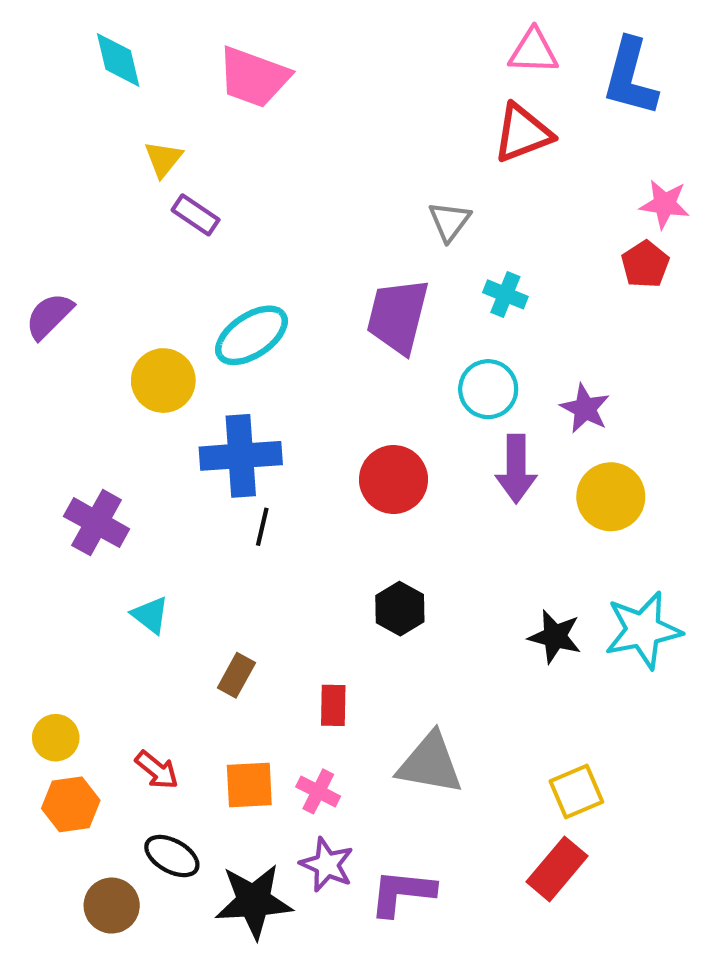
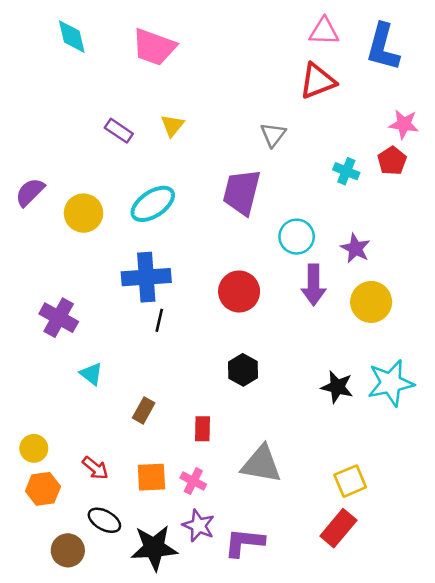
yellow triangle: (163, 159) -> (172, 125), moved
cyan cross: (505, 294) -> (346, 171), moved
yellow circle: (163, 381) -> (84, 213), moved

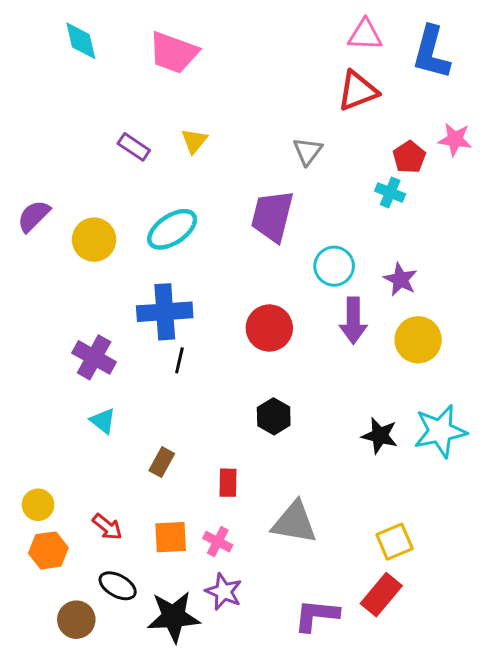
red pentagon: (392, 161) -> (409, 157), moved
purple cross: (59, 318) -> (94, 357), moved
purple L-shape: (244, 543) -> (316, 615), moved

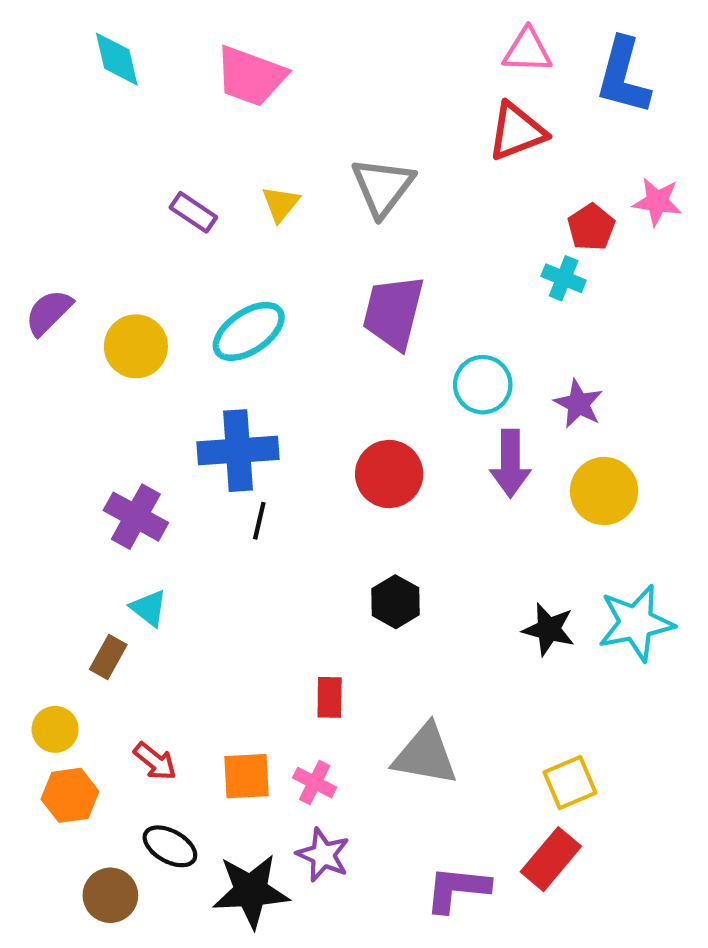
gray triangle: (308, 151) -> (383, 187), moved, size x1.5
brown rectangle: (162, 462) -> (108, 657), moved

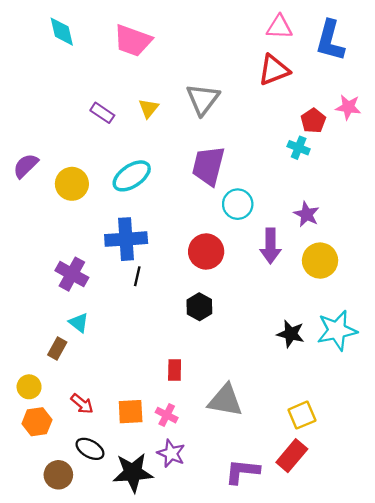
cyan circle: (483, 385) -> (238, 204), moved
black hexagon: (395, 602) -> (199, 307), moved

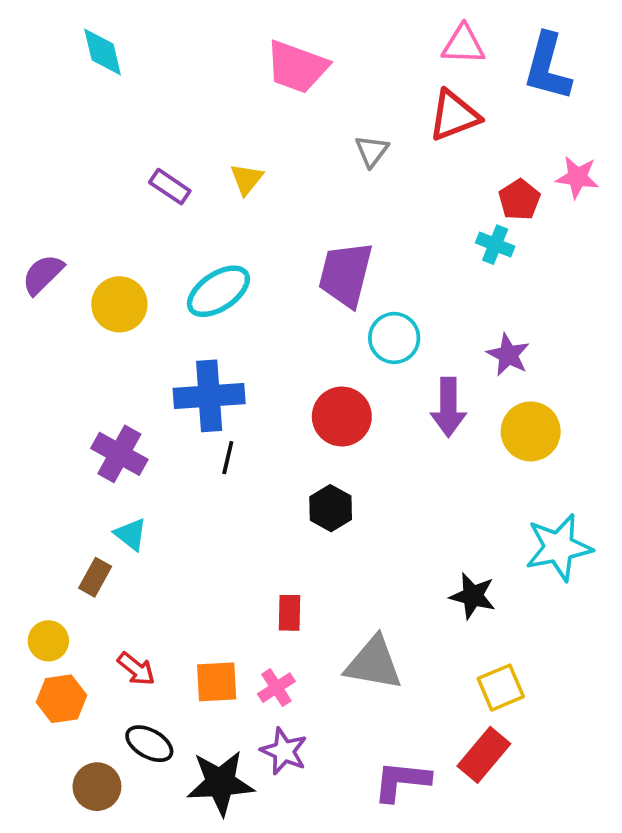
pink trapezoid: (133, 41) -> (297, 67), moved
gray triangle: (203, 99) -> (372, 151), moved, size x0.6
black star: (291, 334) -> (473, 596), moved
pink cross: (167, 415) -> (276, 688), turned 30

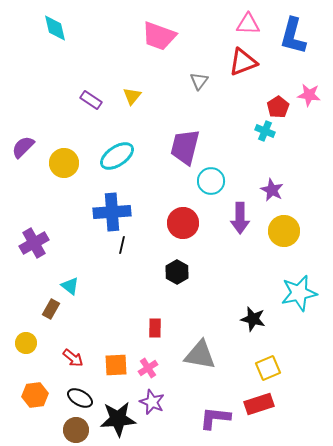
purple cross: (119, 454) -> (34, 243), moved, turned 32
orange hexagon: (61, 699) -> (35, 395), moved
red rectangle: (484, 755) -> (259, 404), turned 32
brown circle: (97, 787) -> (76, 430), moved

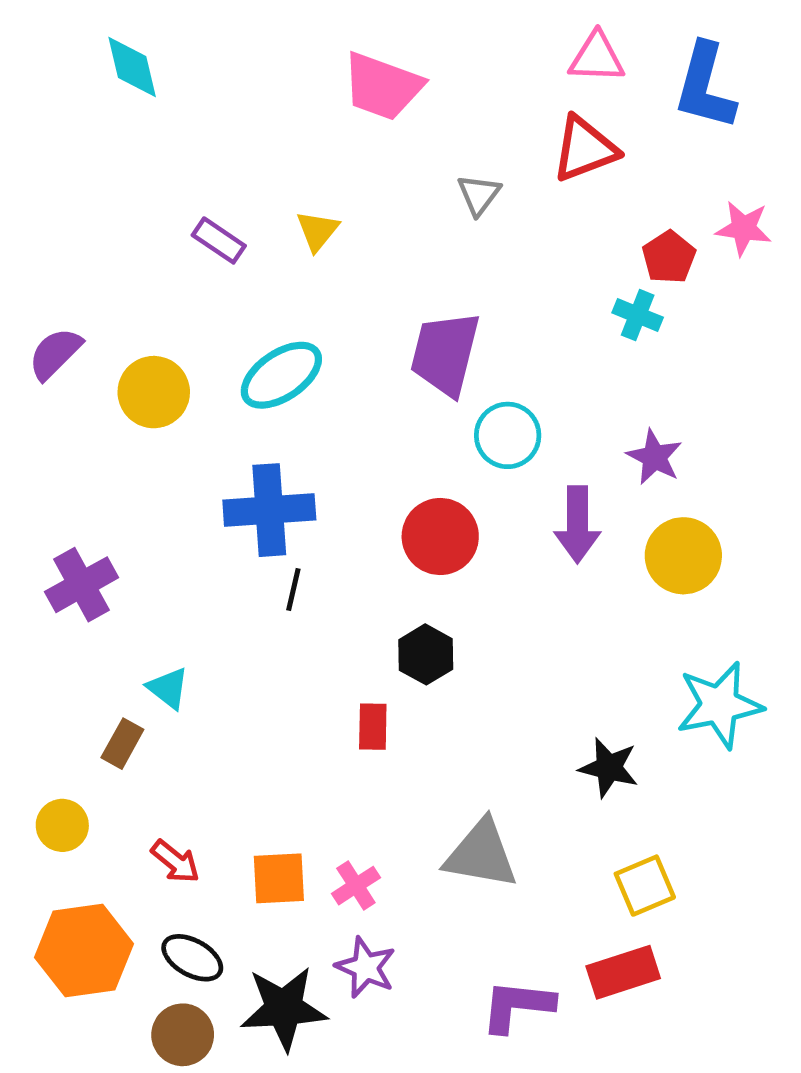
red rectangle: (155, 328) -> (373, 727), moved
orange hexagon: (35, 395) -> (84, 951), size x1.5

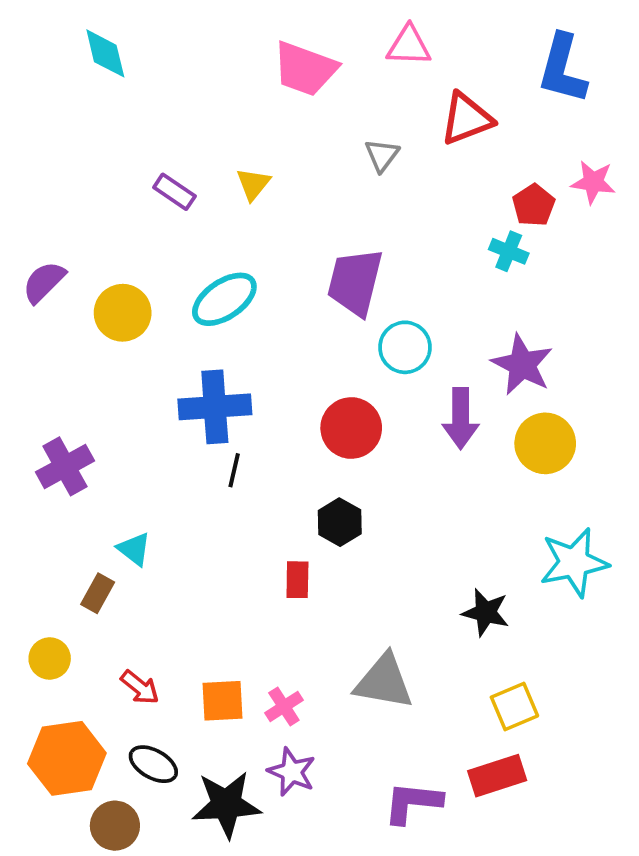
pink triangle: (597, 57) -> (409, 46), moved
purple star: (654, 457) -> (522, 365), size x1.4
brown circle: (183, 1035) -> (115, 826), moved

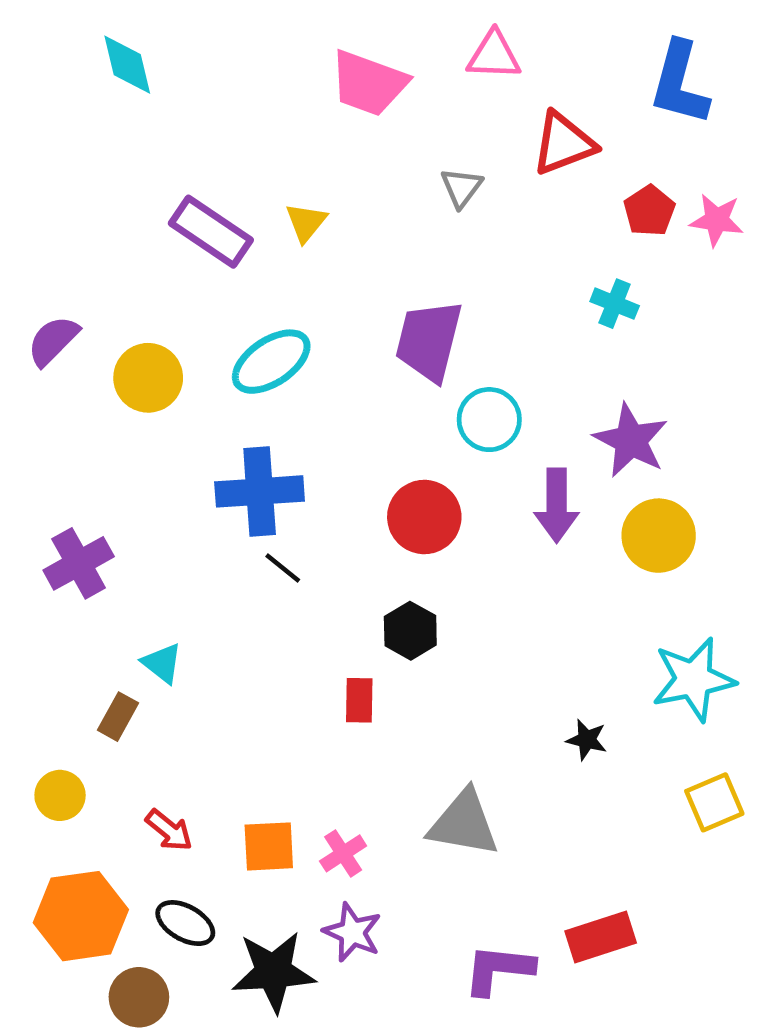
purple rectangle: (174, 192) -> (211, 232), size x1.6
red pentagon: (534, 205) -> (649, 211), moved
black line: (234, 470) -> (283, 568), turned -64
black star: (486, 612) -> (587, 740), size x0.7
yellow square: (514, 707) -> (714, 802), moved

